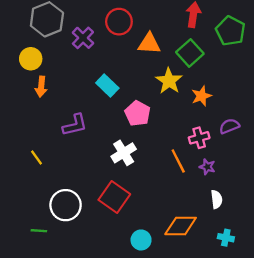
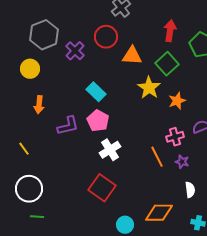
orange arrow: (41, 87) -> (39, 105), moved
pink pentagon: (138, 113) -> (98, 121), moved
yellow line: (36, 158) -> (24, 149), moved
white circle: (66, 205) -> (29, 189), moved

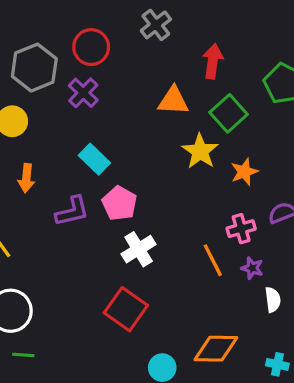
red arrow: (170, 31) -> (213, 61), moved
red circle: (106, 37) -> (91, 47), moved
cyan rectangle: (96, 92) -> (94, 159), moved
white semicircle: (190, 190) -> (273, 300), moved

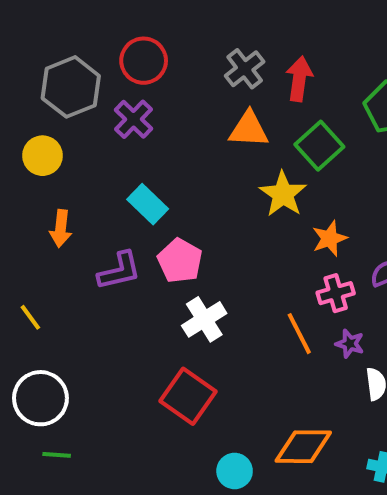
gray cross: (156, 25) -> (245, 69), moved
orange star: (244, 172) -> (330, 239), moved

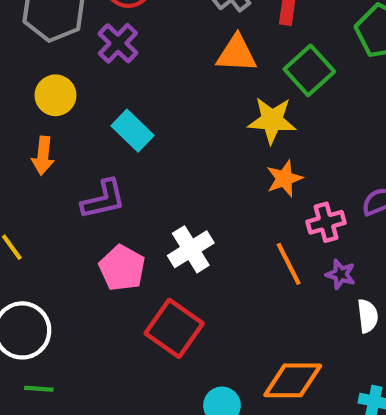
yellow circle: (43, 156) -> (55, 95), moved
yellow star: (283, 194) -> (272, 120), turned -30
orange star: (330, 239) -> (284, 179), moved
pink pentagon: (180, 261) -> (122, 268), moved

